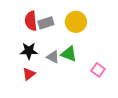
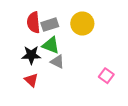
green triangle: (69, 54) -> (51, 45), moved
red triangle: (29, 74) -> (31, 80), turned -40

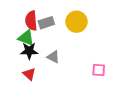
green triangle: (51, 45) -> (26, 38), moved
pink square: (106, 76) -> (99, 70), turned -32

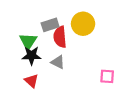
red semicircle: (31, 21) -> (60, 37), moved
green triangle: (26, 38) -> (28, 41), turned 42

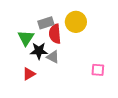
black star: (31, 56) -> (39, 51), moved
red triangle: (31, 81) -> (29, 74), turned 48

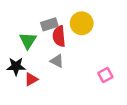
black star: (39, 51) -> (16, 66), moved
pink square: (98, 70) -> (105, 75), turned -32

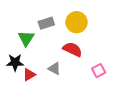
red semicircle: (59, 36) -> (72, 49), moved, turned 120
gray triangle: (57, 61) -> (54, 69), moved

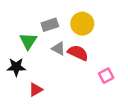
gray triangle: (54, 69) -> (58, 49), moved
red triangle: (29, 75) -> (36, 90), moved

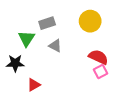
yellow circle: (82, 24) -> (90, 21), moved
red semicircle: (78, 53) -> (98, 57), moved

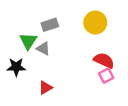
gray triangle: (55, 46) -> (43, 49), moved
red triangle: (34, 85) -> (45, 88), moved

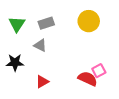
green triangle: (28, 41) -> (17, 24), moved
red semicircle: (104, 60) -> (88, 79), moved

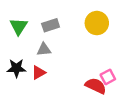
gray triangle: (40, 45) -> (44, 49), turned -32
red triangle: (42, 82) -> (38, 73), moved

